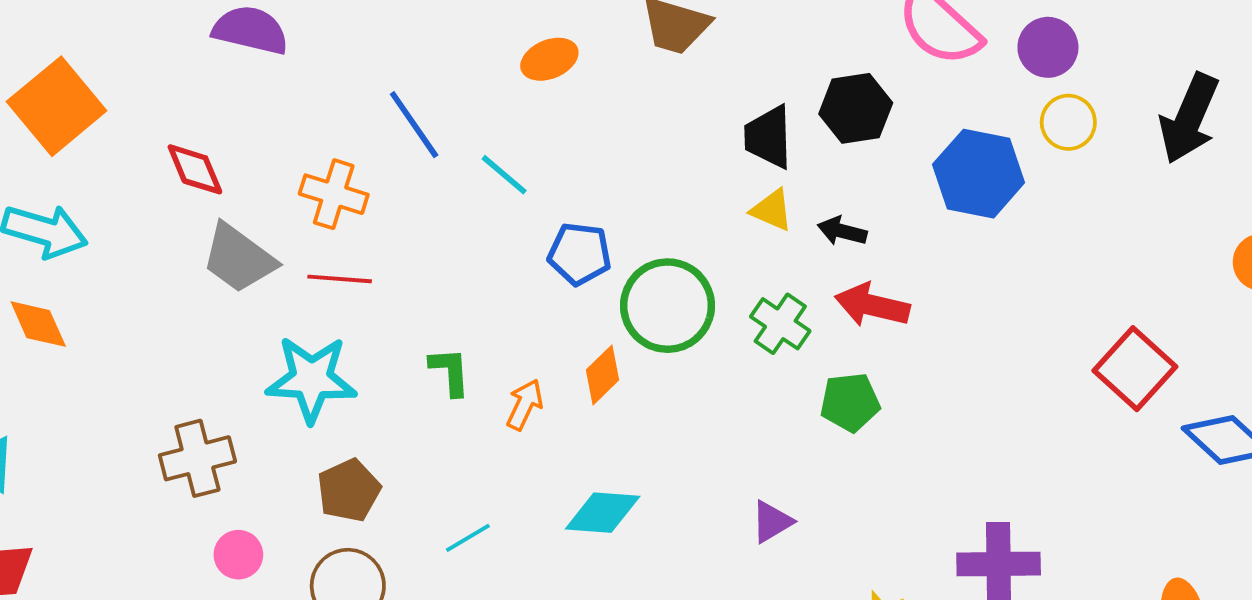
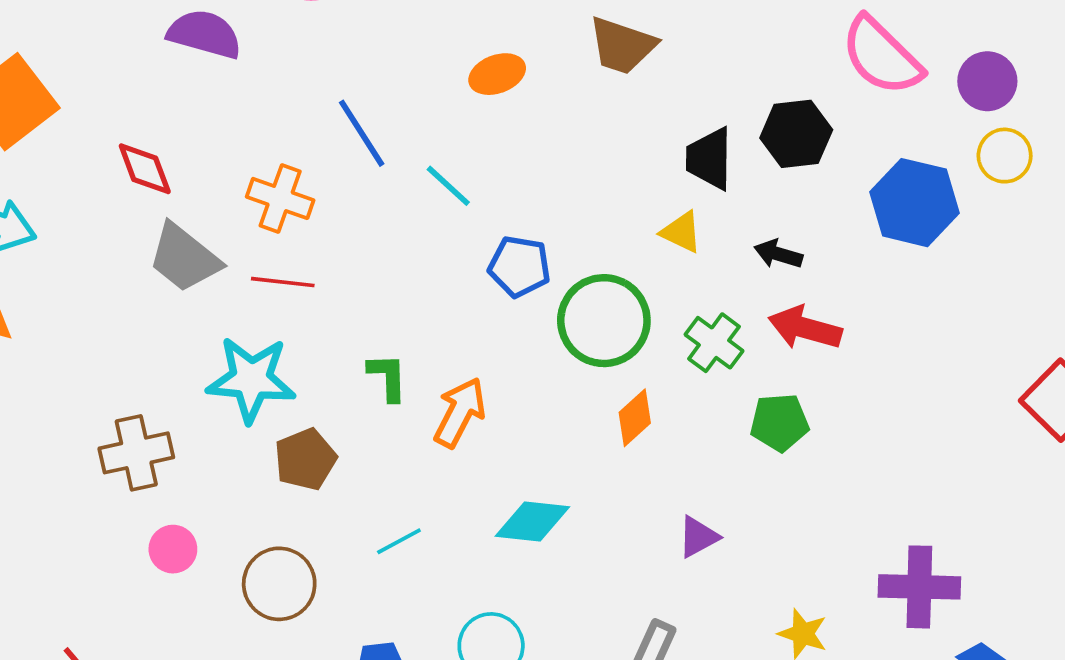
yellow triangle: (772, 210) -> (681, 232), moved
orange diamond: (603, 375) -> (635, 418), moved
orange arrow: (525, 405) -> (460, 412), size x1.4
brown pentagon: (349, 490) -> (305, 459), moved

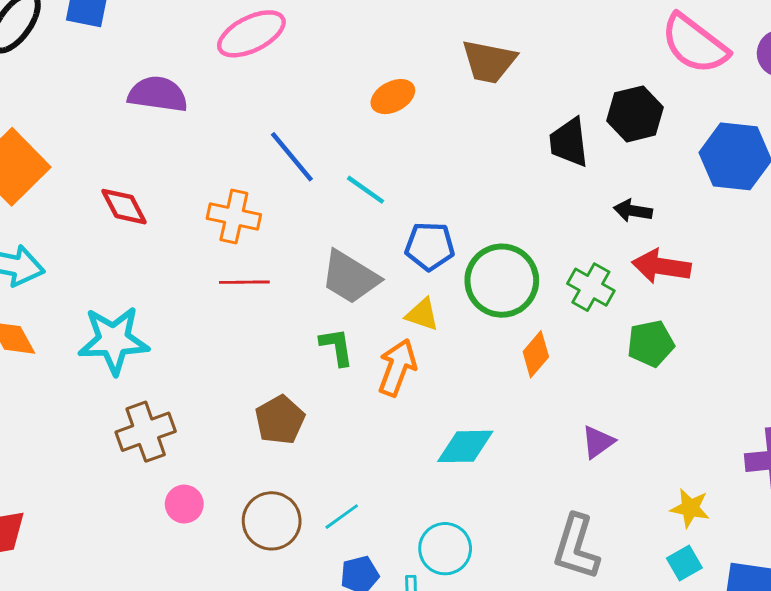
yellow triangle: (681, 232) -> (422, 315), moved
gray trapezoid: (184, 258) -> (350, 277), moved
cyan star: (251, 379) -> (114, 340), moved
cyan line: (399, 541) -> (342, 517), moved

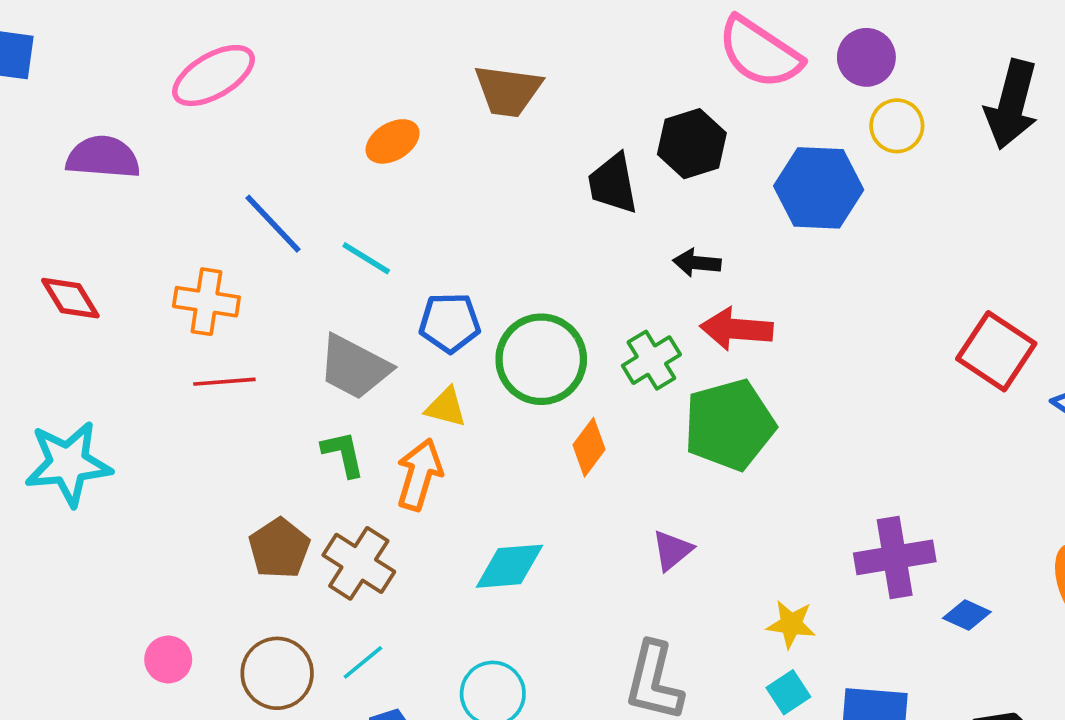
green cross: (591, 287) -> (651, 360), turned 33
green pentagon: (651, 343) -> (729, 425), size x1.6
brown cross: (146, 432) -> (359, 563), moved, turned -34

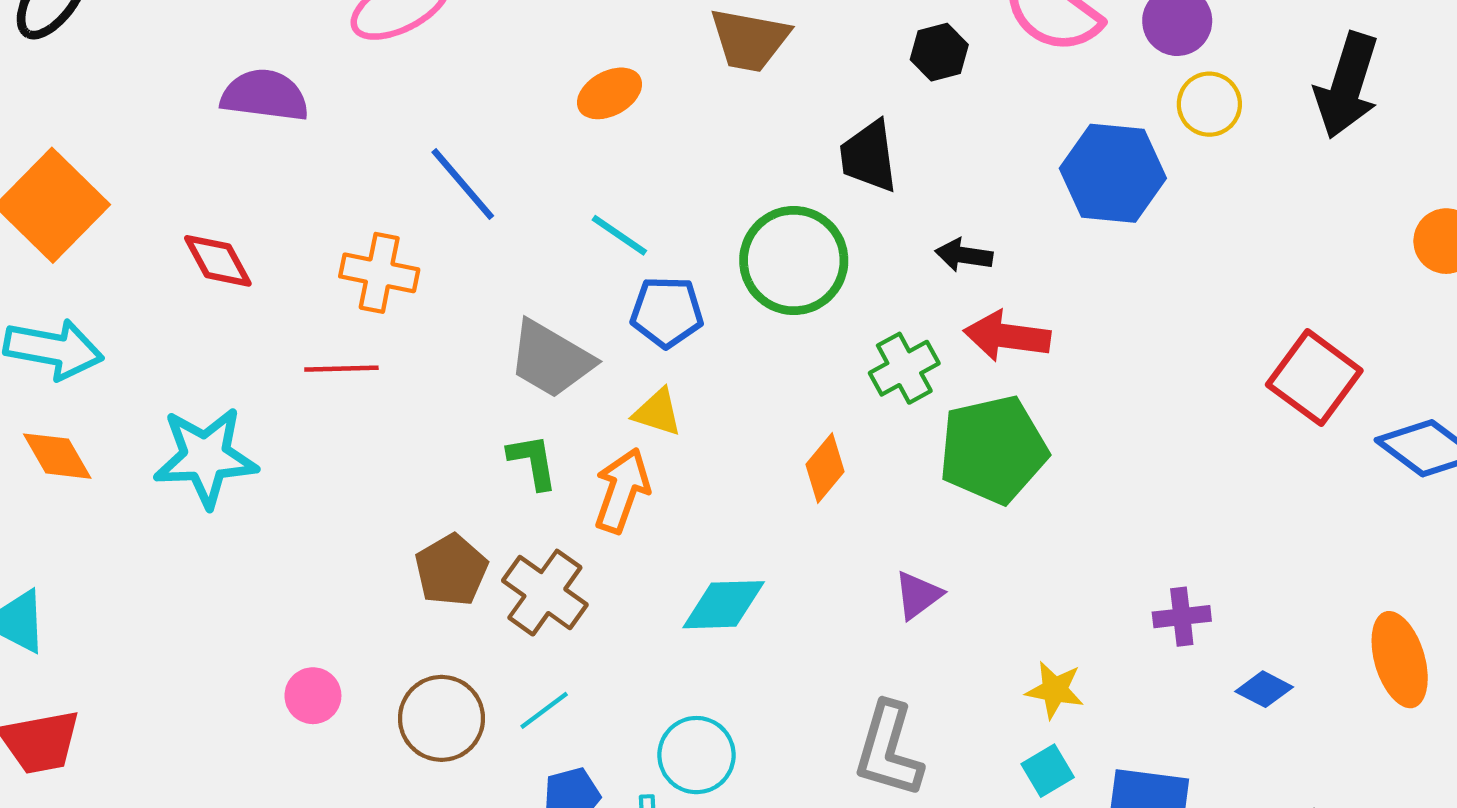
black hexagon: (692, 144) -> (939, 52), moved, size x0.7
cyan line: (366, 258) -> (619, 235), moved
green circle: (541, 359) -> (794, 261), moved
red line: (224, 382) -> (341, 369), moved
purple cross: (895, 557) -> (1182, 617), size x0.6

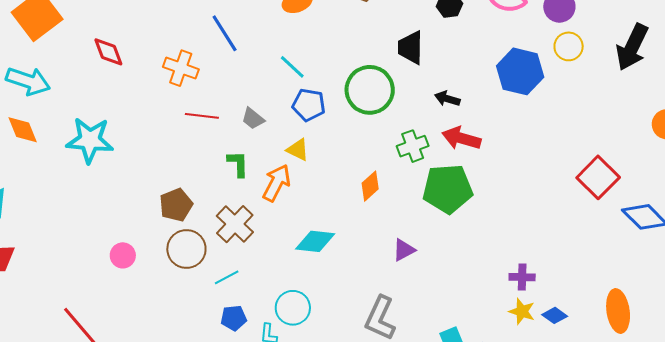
gray trapezoid: (551, 359) -> (253, 119), size x0.6
red line: (341, 369) -> (202, 116), moved
brown pentagon: (451, 570) -> (176, 205), moved
yellow star: (1055, 690) -> (522, 311), moved
brown circle: (441, 718) -> (186, 249), moved

